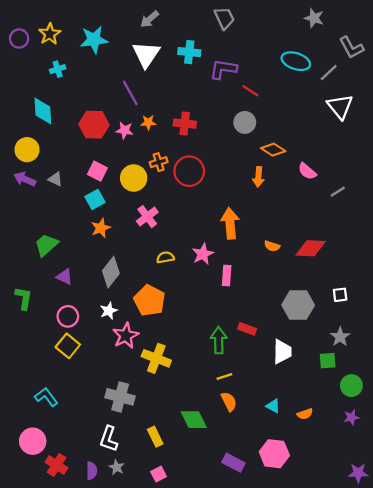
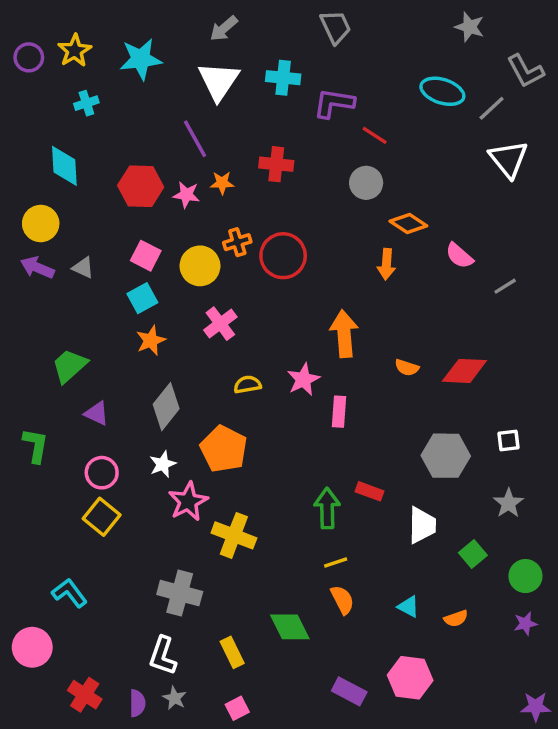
red cross: (185, 124) -> (276, 164), moved
green square: (328, 361) -> (473, 554), moved, turned -36
pink circle: (33, 441) -> (32, 647), moved

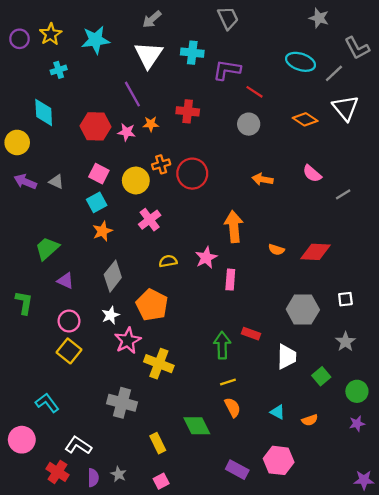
yellow circle: (41, 224) -> (17, 142), moved
orange diamond: (408, 224) -> (305, 119), moved
orange arrow: (386, 264) -> (263, 179), turned 96
white L-shape: (163, 656) -> (78, 445), moved, turned 105

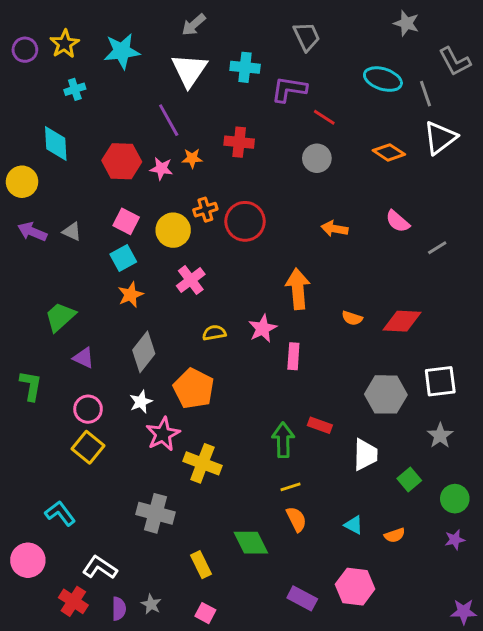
gray trapezoid: (228, 18) -> (307, 36), moved
gray line: (334, 73) -> (425, 94), turned -66
white triangle: (345, 108) -> (440, 138), turned 32
white square: (345, 299) -> (440, 381), size x1.6
pink square: (161, 481) -> (205, 613), turned -35

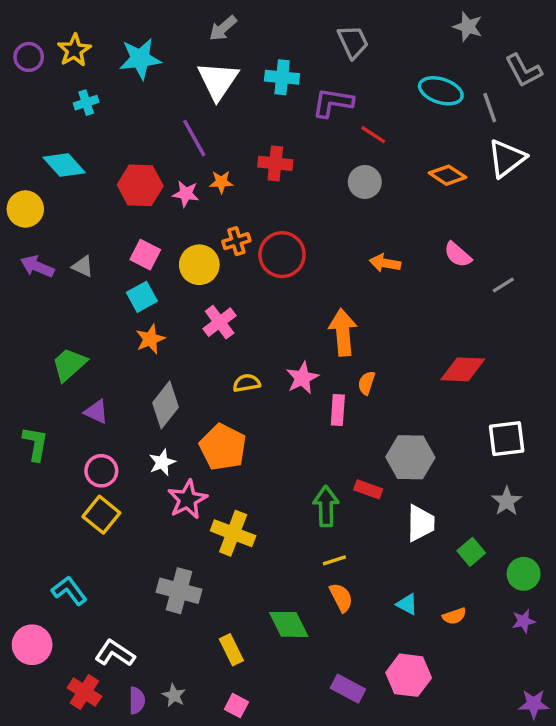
cyan diamond: (56, 144) -> (64, 165), turned -39
orange semicircle: (352, 318) -> (366, 383), moved, turned 90
gray hexagon: (386, 394) -> (410, 457), moved

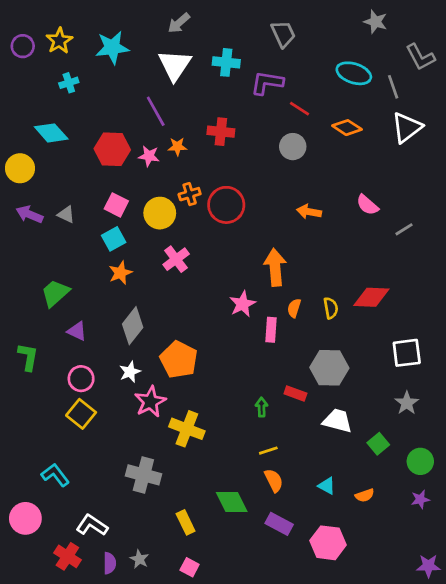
orange diamond: (448, 175) -> (347, 128), moved
yellow semicircle: (247, 383) -> (331, 308), moved, turned 90
green arrow: (326, 506) -> (262, 407), size x0.6
white trapezoid: (421, 523) -> (338, 421), turned -76
purple rectangle: (348, 689) -> (279, 524), moved

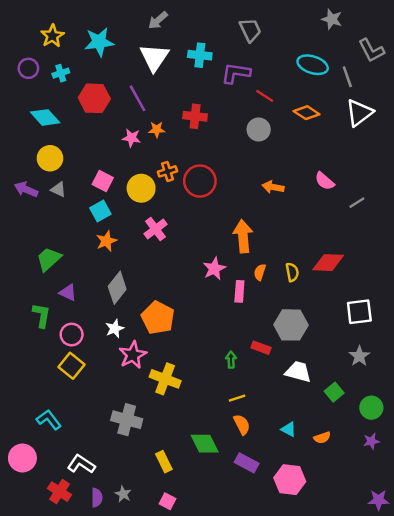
purple circle: (23, 46) -> (28, 68), moved
red hexagon: (112, 149) -> (94, 98), moved
yellow circle: (20, 168) -> (50, 158), moved
green L-shape: (28, 357) -> (42, 315), moved

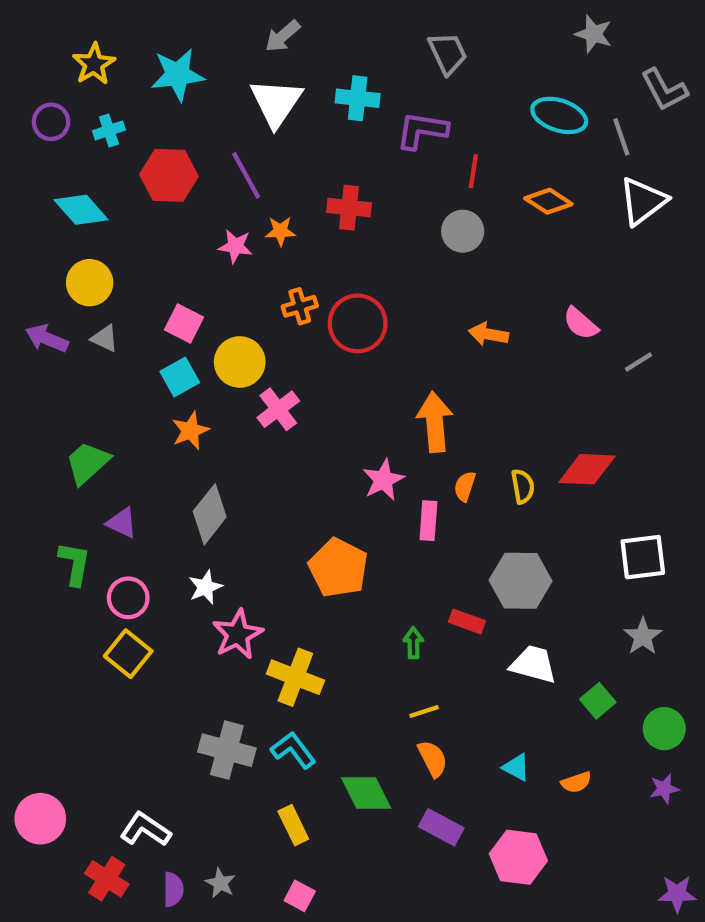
red line: (265, 96) -> (473, 171), turned 66
yellow circle: (141, 188) -> (240, 362), moved
orange pentagon: (158, 318) -> (338, 568), moved
cyan L-shape: (49, 420) -> (293, 750), moved

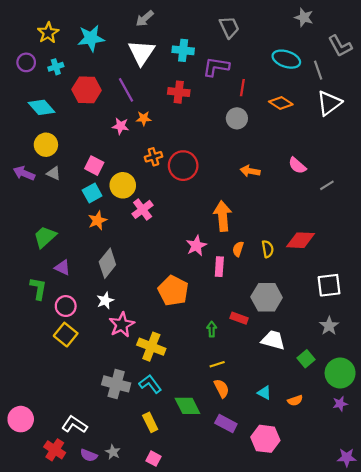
red cross: (349, 208) -> (179, 92), moved
green circle: (664, 729) -> (340, 373), size x1.4
purple semicircle: (173, 889) -> (89, 455), turned 112

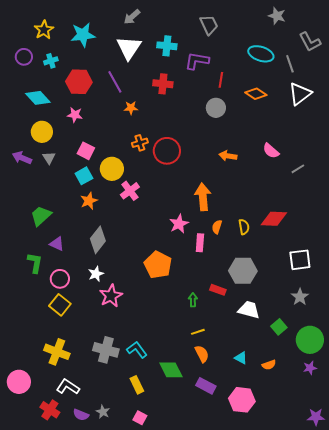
pink star: (121, 126) -> (75, 115), moved
gray triangle: (54, 173) -> (49, 158), turned 32
yellow cross: (151, 347) -> (57, 352), moved

